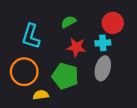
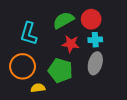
green semicircle: (68, 22) -> (64, 20), size x1.5
red circle: (113, 23) -> (91, 19), moved

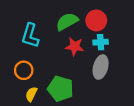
orange circle: (22, 66) -> (24, 70), size x0.7
green pentagon: (60, 70) -> (61, 89), moved
yellow semicircle: (38, 88) -> (31, 94), moved, turned -56

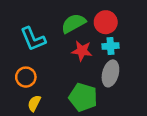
cyan L-shape: (30, 36) -> (33, 39), turned -40
green pentagon: (61, 89) -> (83, 97), moved

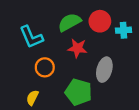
cyan cross: (110, 46) -> (123, 30), moved
orange circle: (26, 77) -> (45, 67), moved

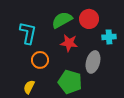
cyan cross: (123, 30) -> (109, 37), moved
cyan L-shape: (31, 37) -> (28, 33), turned -145

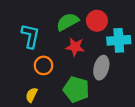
cyan cross: (109, 37) -> (119, 40), size x1.5

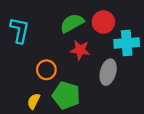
cyan L-shape: (30, 36) -> (20, 30), moved
green pentagon: (76, 89) -> (66, 95), moved

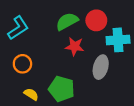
cyan L-shape: (20, 30) -> (18, 28), turned 45
orange circle: (46, 70) -> (22, 64), moved
yellow semicircle: (34, 101) -> (31, 94), turned 96

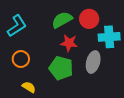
green pentagon: (62, 89) -> (61, 68), moved

